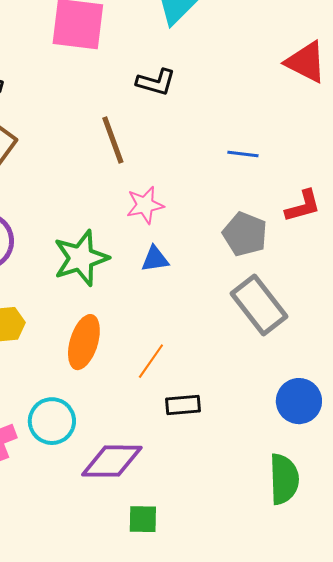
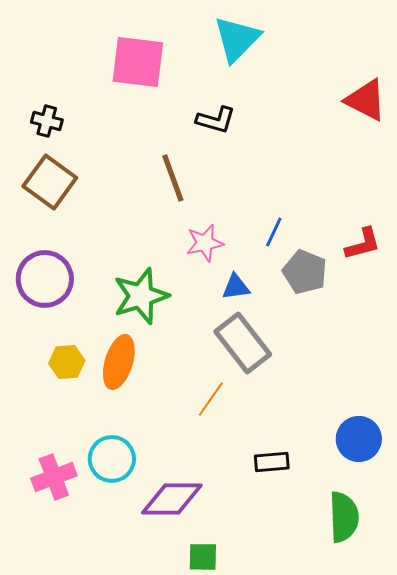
blue line: (243, 154) -> (274, 232), moved, turned -72
blue triangle: (155, 259) -> (236, 287), moved
gray rectangle: (259, 305) -> (243, 343), moved
orange ellipse: (84, 342) -> (119, 362), moved
black rectangle: (183, 405) -> (272, 462), moved

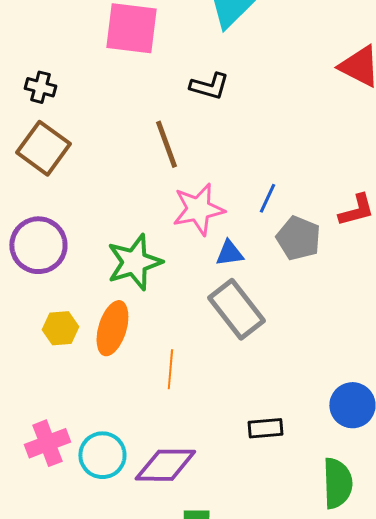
pink star: (205, 243) -> (198, 209), size x1.4
orange line: (211, 399) -> (170, 369), moved, turned -30
cyan circle: (112, 459) -> (102, 455), moved

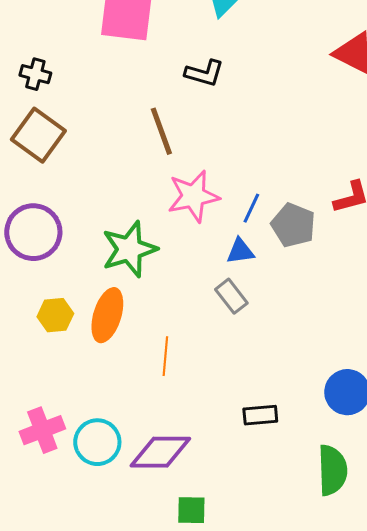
blue line: (267, 198) -> (251, 208), moved
blue triangle: (229, 253) -> (240, 251), moved
gray rectangle: (236, 309) -> (231, 296), size x0.6

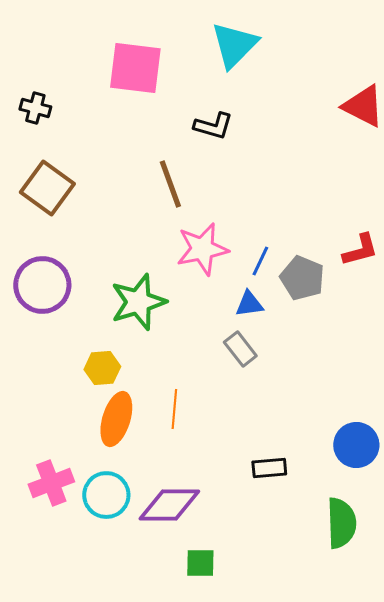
black cross: (35, 74) -> (35, 108), moved
yellow hexagon: (55, 315) -> (102, 368), moved
orange ellipse: (107, 315) -> (116, 419), moved

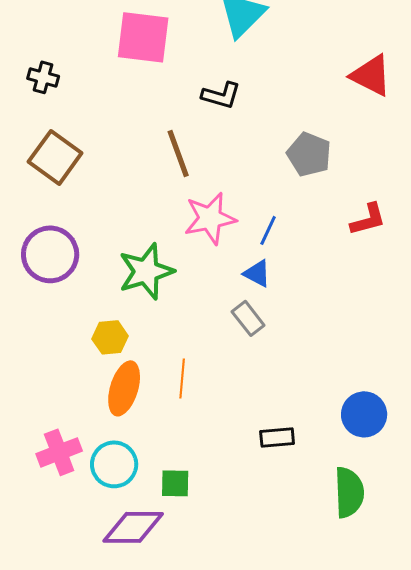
gray pentagon: (302, 278) -> (309, 154), moved
blue triangle: (249, 304) -> (257, 273), turned 36
purple diamond: (169, 505) -> (133, 527), moved
green square: (200, 563) -> (175, 483), moved

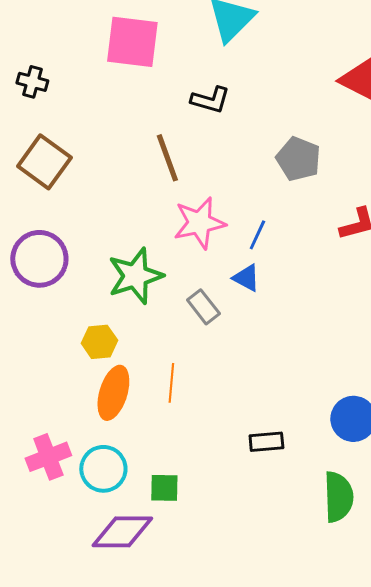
gray rectangle: (248, 318) -> (203, 307), moved

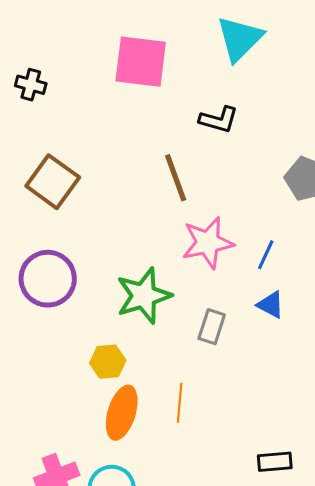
black cross: (32, 82) -> (31, 85), moved
blue triangle: (246, 278) -> (271, 305), moved
gray rectangle: (203, 307) -> (212, 327), turned 56

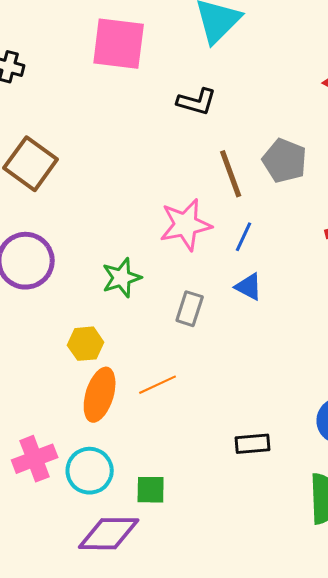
brown line: (176, 178) -> (231, 174), moved
green star: (144, 296) -> (122, 278), size x0.7
orange line: (180, 403) -> (158, 385), turned 60

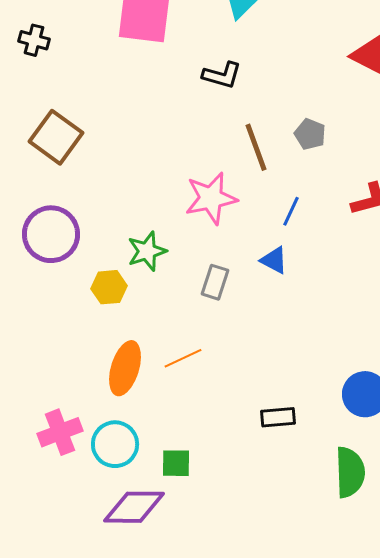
gray pentagon: (285, 161) -> (310, 134), size x0.7
blue line: (244, 237) -> (291, 211), moved
yellow hexagon: (86, 344) -> (109, 287), moved

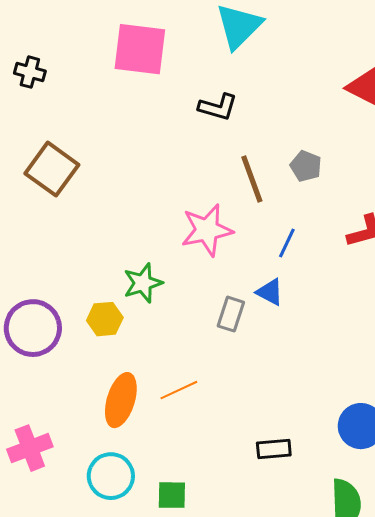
purple circle: (51, 234) -> (33, 328), moved
gray rectangle: (215, 282) -> (231, 314), moved
pink cross: (60, 432) -> (30, 448), moved

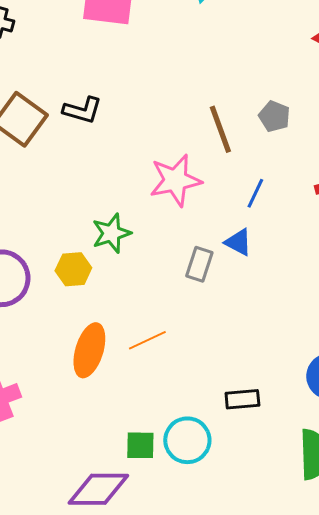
black L-shape: (218, 107) -> (82, 110), moved
cyan circle: (111, 476) -> (187, 440), moved

